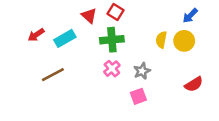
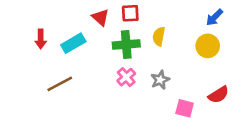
red square: (116, 12) -> (130, 13), turned -35
red arrow: (36, 35) -> (41, 39), turned -56
yellow semicircle: (161, 40) -> (159, 36), moved
pink square: (138, 96) -> (185, 108), moved, turned 35

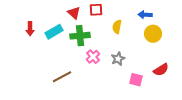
blue arrow: (214, 17) -> (145, 15), moved, turned 48
green cross: (126, 45) -> (80, 36), moved
brown line: (60, 84) -> (62, 77), moved

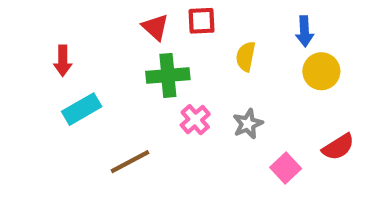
blue arrow: (145, 15) -> (305, 31), turned -96
cyan rectangle: (54, 32) -> (82, 109), moved
pink square: (136, 80) -> (286, 168), turned 32

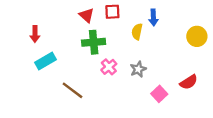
blue arrow: (305, 31) -> (153, 18), moved
yellow circle: (321, 71) -> (197, 36), moved
brown line: (130, 162) -> (72, 90), turned 65

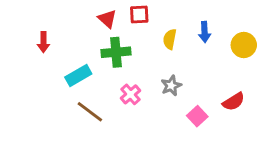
blue arrow: (153, 18) -> (205, 32), moved
cyan rectangle: (45, 61) -> (78, 75), moved
pink cross: (109, 67) -> (131, 94), moved

